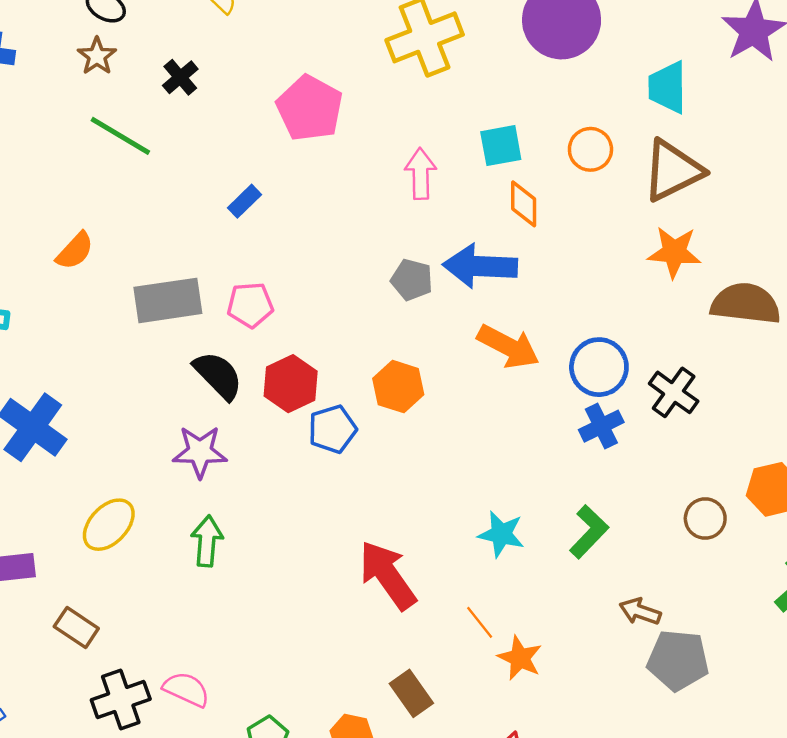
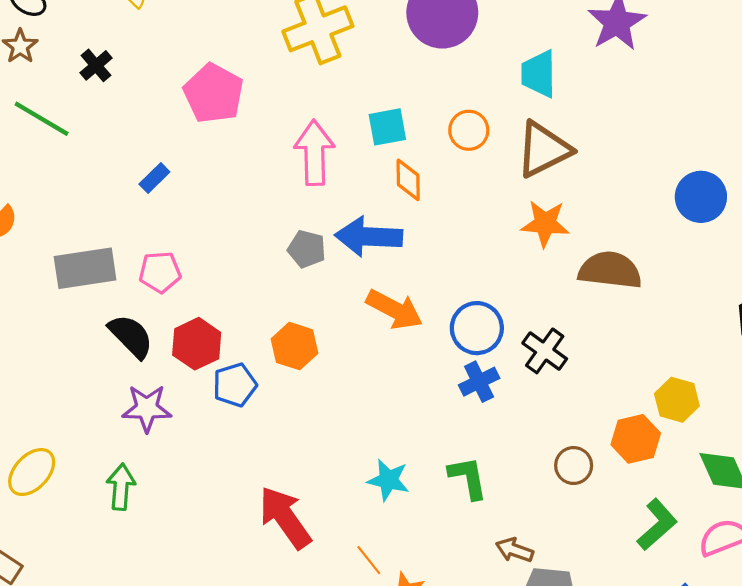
pink arrow: (421, 174) -> (314, 153), size x1.4
purple star: (200, 452) -> (147, 408), moved
green L-shape: (589, 532) -> (468, 478), turned -54

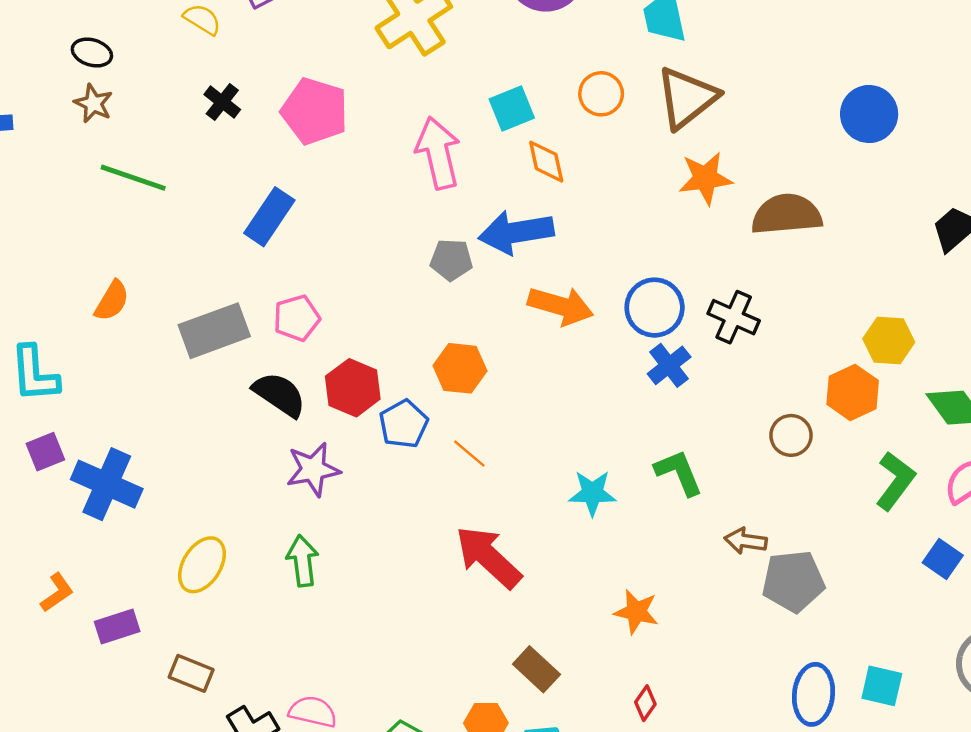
black cross: (96, 65) -> (222, 102), moved
blue rectangle: (154, 178) -> (269, 217), size x1.6
orange line: (369, 560) -> (469, 454), moved

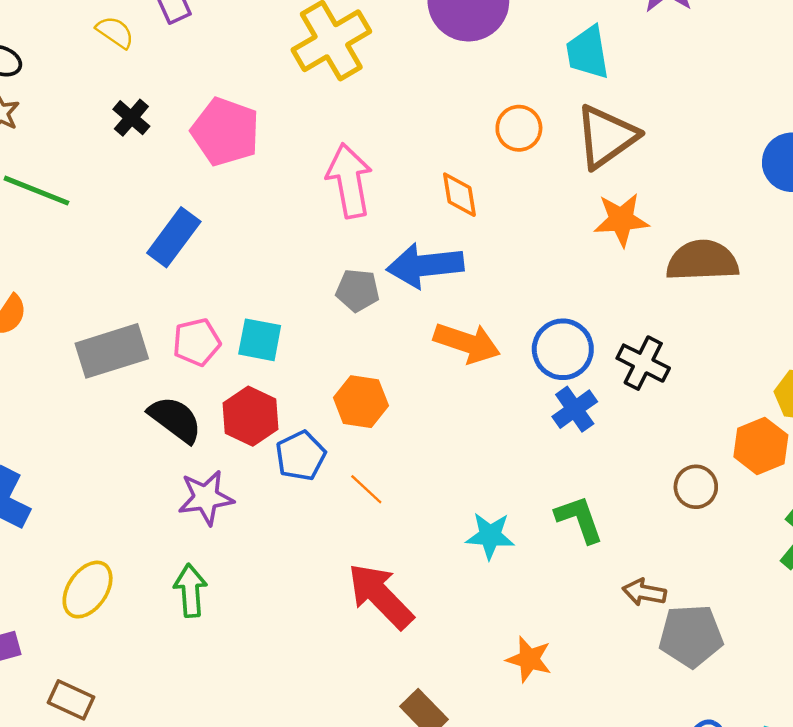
cyan square: (512, 109) -> (260, 340), moved, turned 30

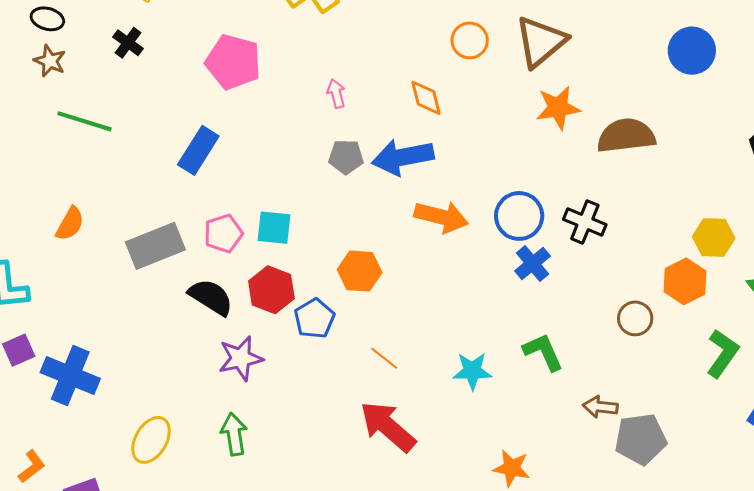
black cross: (131, 118) -> (128, 43), moved
pink arrow: (349, 181) -> (336, 94), size x0.5
gray pentagon: (358, 290) -> (346, 157), moved
orange line: (366, 489) -> (384, 358), moved

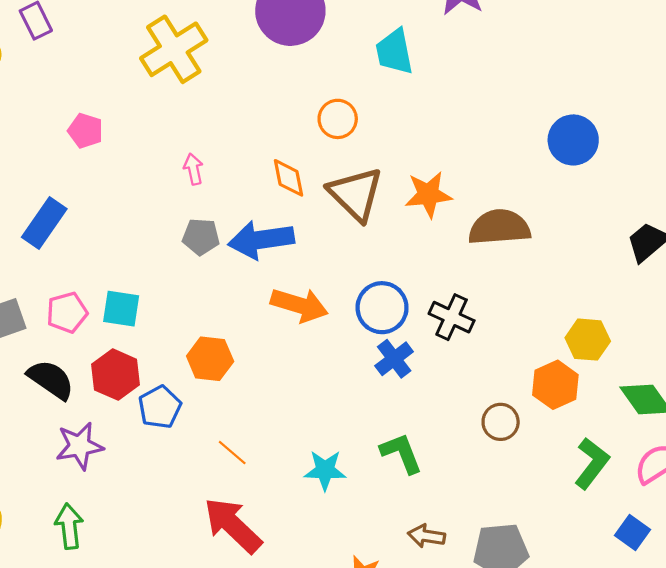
brown triangle: (541, 42) -> (356, 194), moved, turned -38
pink pentagon: (233, 62) -> (85, 131), size x0.6
brown arrow: (600, 407) -> (426, 536), moved

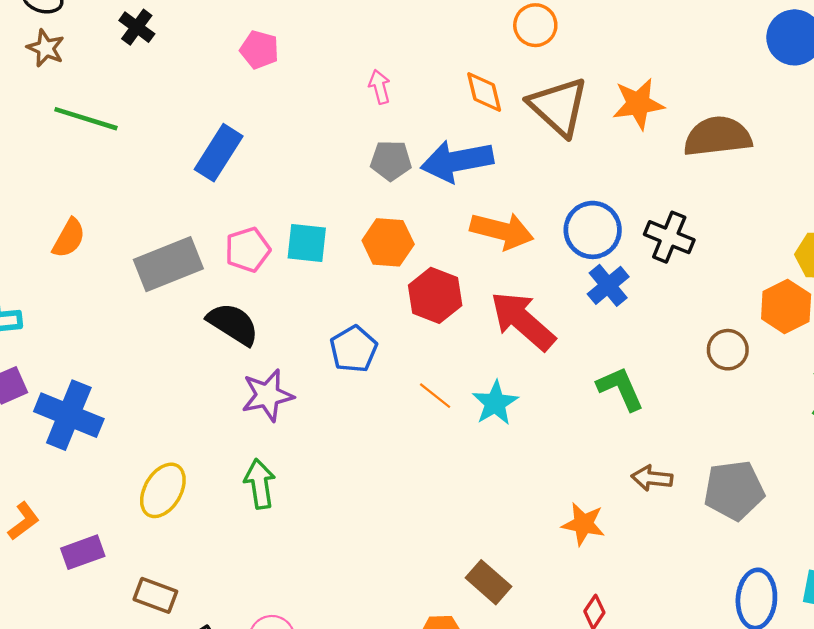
orange hexagon: (210, 359) -> (388, 242), moved
red hexagon: (116, 375) -> (435, 295), moved
cyan star: (325, 470) -> (495, 403), moved, turned -30
red arrow: (233, 525) -> (523, 321), moved

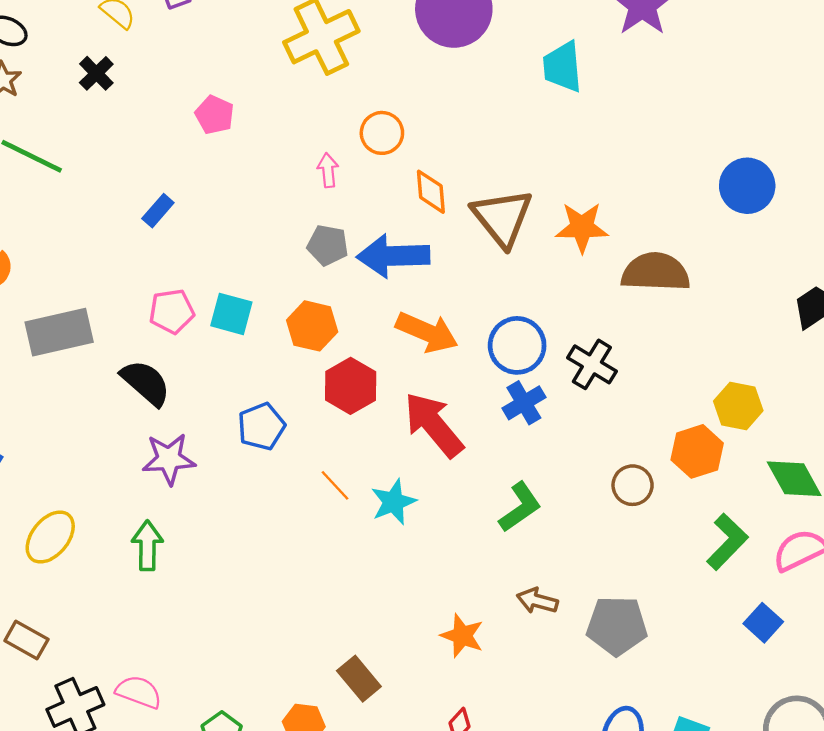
orange circle: (535, 25) -> (382, 133), moved
blue rectangle: (219, 153) -> (158, 211), size x0.6
gray rectangle: (168, 264) -> (59, 332), moved
green L-shape: (620, 389) -> (520, 507), turned 70

